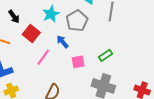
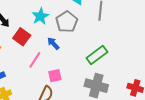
green rectangle: (106, 55) -> (97, 55), size x1.5
pink square: (78, 62) -> (55, 76), moved

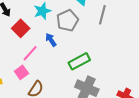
green rectangle: (97, 55) -> (79, 61), moved
pink square: (55, 76) -> (21, 72), moved, turned -32

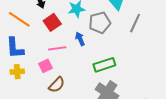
pink line: (30, 53) -> (57, 48), turned 30

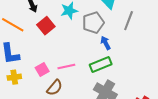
blue arrow: (80, 39) -> (106, 43), moved
pink line: (57, 48) -> (66, 67), moved

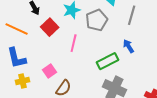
blue arrow: (106, 43) -> (129, 46), moved
pink line: (66, 67) -> (74, 43), moved, turned -60

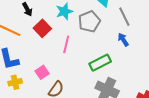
gray line: (132, 15) -> (124, 17), turned -42
blue arrow: (129, 46) -> (123, 40), moved

